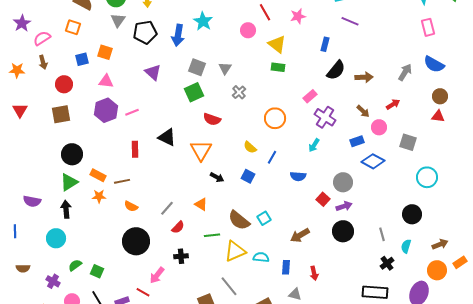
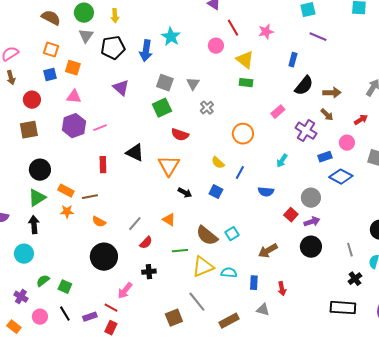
orange square: (73, 27) -> (51, 50), moved
brown arrow: (363, 111) -> (327, 115), moved
purple cross: (325, 117) -> (306, 131), moved

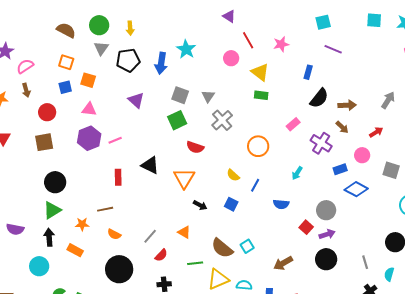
gray cross: (207, 108) -> (222, 120), size x1.5
orange rectangle: (66, 191) -> (75, 250), moved

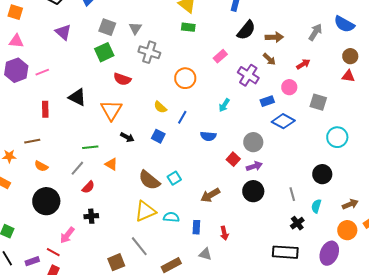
gray cross: (222, 120) -> (149, 52), turned -30
green line: (195, 263) -> (90, 147), moved

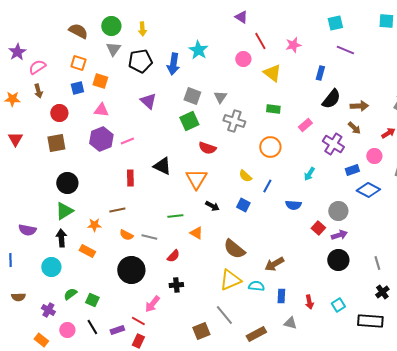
green rectangle: (188, 27) -> (273, 109), moved
gray line: (77, 168) -> (149, 237), moved, turned 63
cyan square: (174, 178) -> (338, 305), moved
brown arrow: (210, 195) -> (274, 264), moved

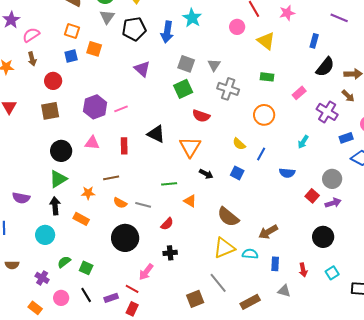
pink triangle: (101, 110) -> (92, 143), moved
black circle: (338, 260) -> (323, 237), moved

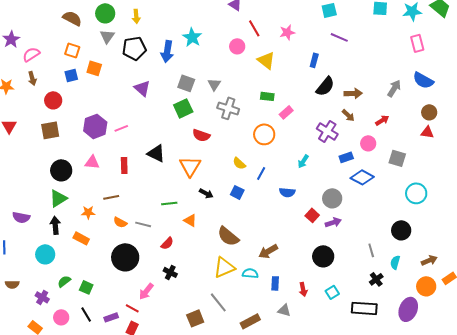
pink rectangle: (299, 93) -> (286, 112), moved
black cross: (170, 253) -> (170, 272), turned 32

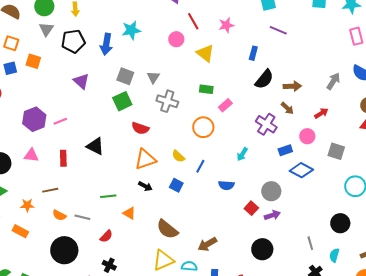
cyan star: (192, 37) -> (131, 30), turned 30
orange triangle: (190, 166) -> (145, 159), moved, turned 40

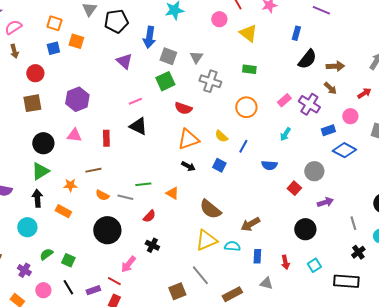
blue arrow: (106, 44) -> (149, 37), moved
pink rectangle: (225, 105) -> (284, 100), moved
pink line: (60, 121) -> (135, 101), moved
green line: (108, 196) -> (143, 184), moved
purple arrow: (272, 215) -> (325, 202), moved

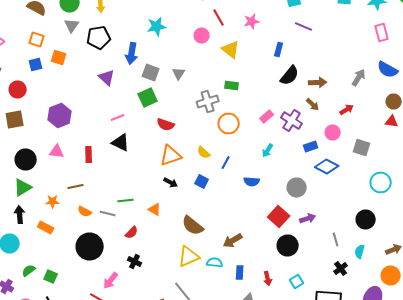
gray cross: (210, 81) -> (208, 102), moved, turned -35
red square: (294, 188) -> (279, 216), moved, size x1.5

